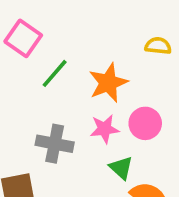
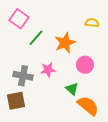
pink star: (105, 129) -> (48, 70), moved
gray cross: (55, 144) -> (23, 76), moved

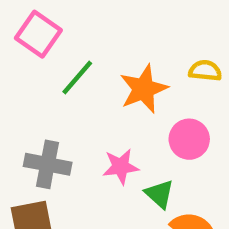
yellow semicircle: (92, 23) -> (205, 71), moved
pink star: (48, 70) -> (121, 167), moved

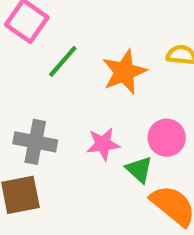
pink circle: (189, 139) -> (167, 138), moved

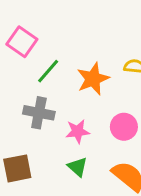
gray cross: (35, 142) -> (39, 113), moved
green triangle: (139, 169) -> (78, 167), moved

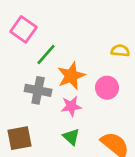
orange star: (93, 79) -> (71, 76), moved
pink circle: (124, 127) -> (107, 88), moved

